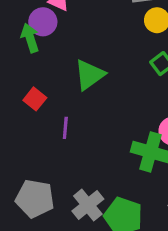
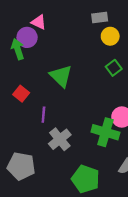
green triangle: (89, 75) -> (61, 76), turned -40
gray cross: (88, 205) -> (60, 139), moved

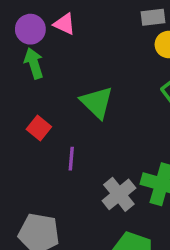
purple circle: (27, 37) -> (30, 29), moved
gray cross: (60, 139) -> (119, 194), moved

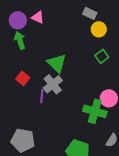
gray rectangle: (153, 17) -> (90, 13), turned 32
gray cross: (119, 194) -> (53, 84), moved

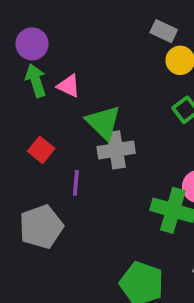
pink triangle: (38, 17) -> (69, 86), moved
gray cross: (53, 84) -> (116, 150), moved, turned 30
gray pentagon: (23, 140) -> (41, 227), moved, turned -30

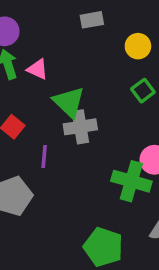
gray rectangle: (164, 31) -> (92, 20), moved, turned -35

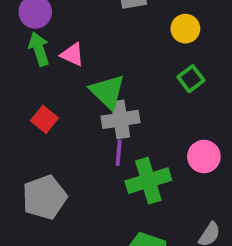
purple line: (44, 156) -> (119, 153), moved
green cross: (131, 181) -> (148, 181), moved, turned -33

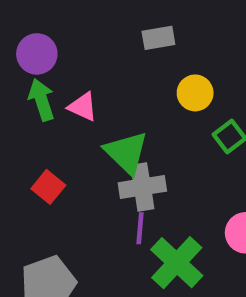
yellow circle: (185, 29) -> (195, 93), moved
green cross: (148, 181) -> (177, 263), turned -30

